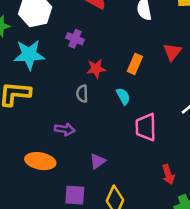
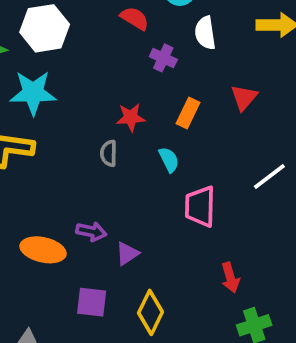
purple cross: (75, 39) -> (163, 58), moved
purple arrow: (65, 129) -> (91, 232), moved

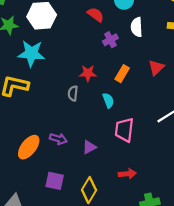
purple cross: (163, 58) -> (110, 40), turned 32
orange ellipse: (43, 250) -> (29, 147), turned -70
purple triangle: (127, 254) -> (89, 147), moved
red arrow: (230, 278) -> (127, 174), moved, turned -84

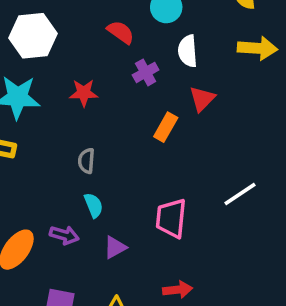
red triangle: (156, 67) -> (202, 99), moved
red star: (88, 73) -> (84, 93), moved
cyan semicircle: (108, 100) -> (94, 205), moved

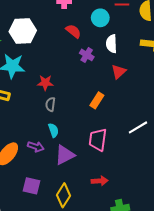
purple cross: (146, 72) -> (87, 55), turned -32
red star: (84, 93) -> (45, 83), moved
orange rectangle: (166, 127) -> (97, 100), moved
purple triangle: (115, 247) -> (65, 155), size x1.5

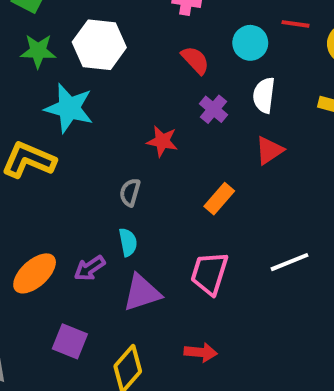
red star: (45, 83) -> (162, 141), moved
purple arrow: (36, 147) -> (90, 268), turned 119

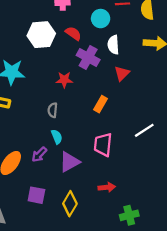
white hexagon: (99, 45) -> (41, 35), moved
purple cross: (214, 109) -> (88, 57), size x1.5

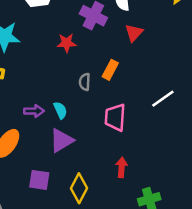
gray semicircle: (53, 110) -> (85, 82), moved
purple arrow: (39, 154) -> (34, 111), moved, turned -133
purple triangle: (69, 162) -> (61, 140), moved
red arrow: (107, 187) -> (122, 167), turned -77

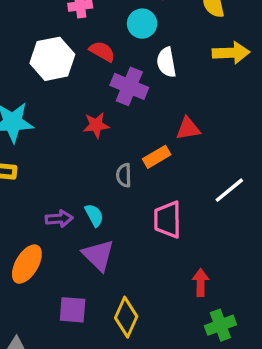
red triangle: (134, 33) -> (188, 129), moved, turned 42
orange rectangle: (110, 70) -> (157, 157), turned 36
purple triangle: (61, 140) -> (98, 255), turned -40
red arrow: (122, 167) -> (201, 282), moved

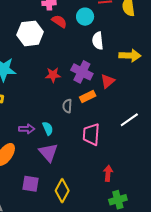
red semicircle: (102, 51) -> (59, 21), moved
yellow arrow: (231, 53) -> (130, 56), moved
purple cross: (129, 86) -> (82, 72), moved
red triangle: (188, 129) -> (108, 81), turned -35

